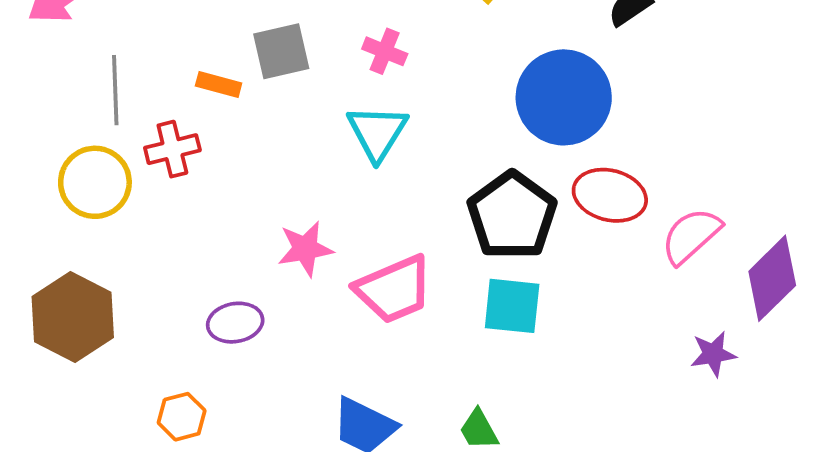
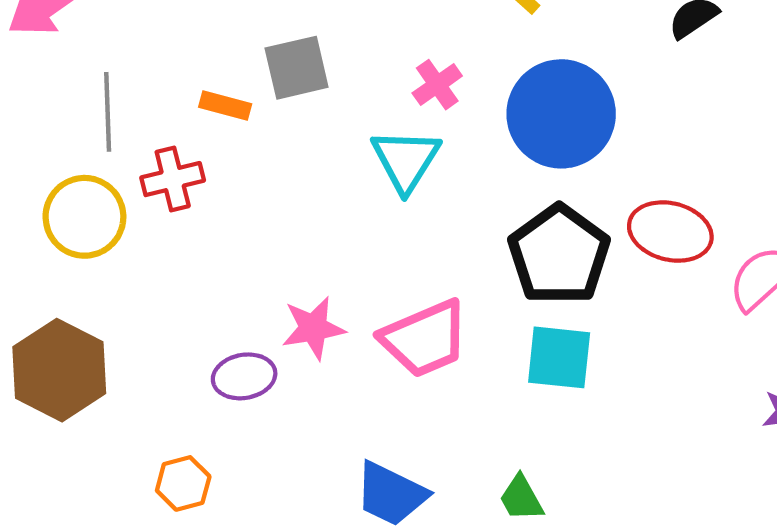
pink cross: (385, 51) -> (437, 85), moved, turned 33
blue circle: (564, 97) -> (561, 114), moved
pink star: (305, 249) -> (313, 328), moved

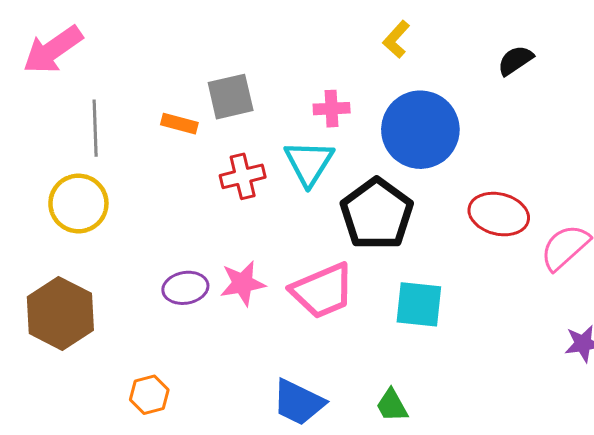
pink cross: (437, 85) -> (332, 109), turned 32
red cross: (173, 179) -> (243, 176), moved
black pentagon: (559, 255) -> (377, 214), moved
purple ellipse: (244, 376) -> (185, 288), moved

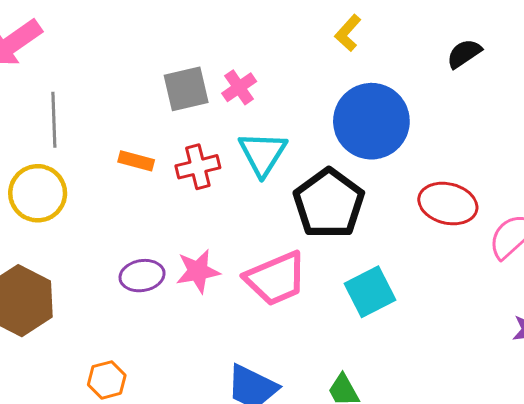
pink cross: (332, 109) -> (239, 87), moved, turned -32
orange rectangle: (179, 124) -> (136, 161), moved
cyan square: (419, 304) -> (370, 292), turned -33

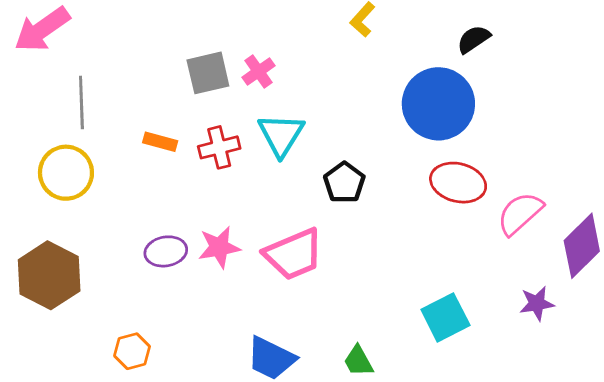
blue circle: (371, 121) -> (438, 104), moved
black pentagon: (329, 204) -> (344, 183), size x0.6
cyan square: (370, 292) -> (445, 317), moved

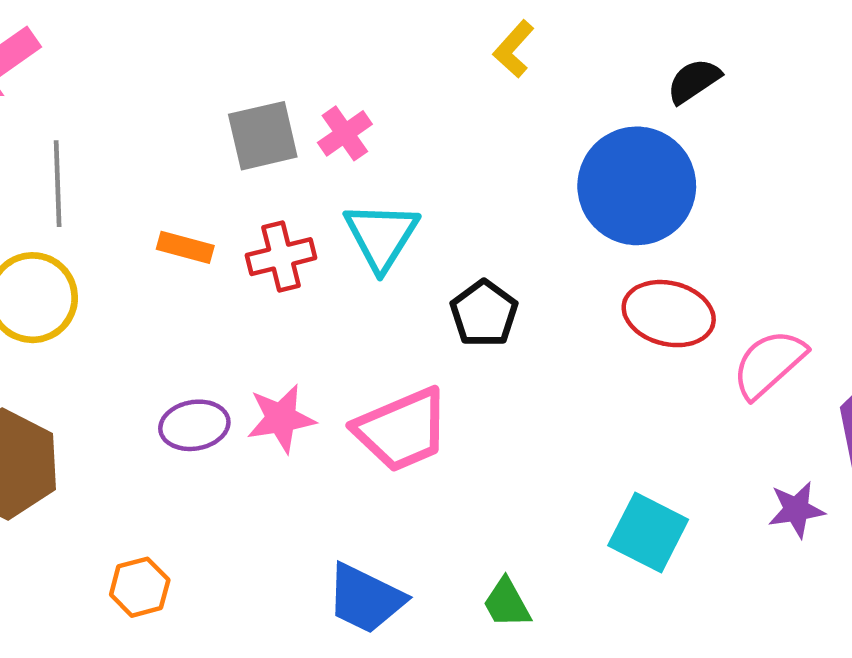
cyan square: (445, 317) -> (648, 532), turned -36

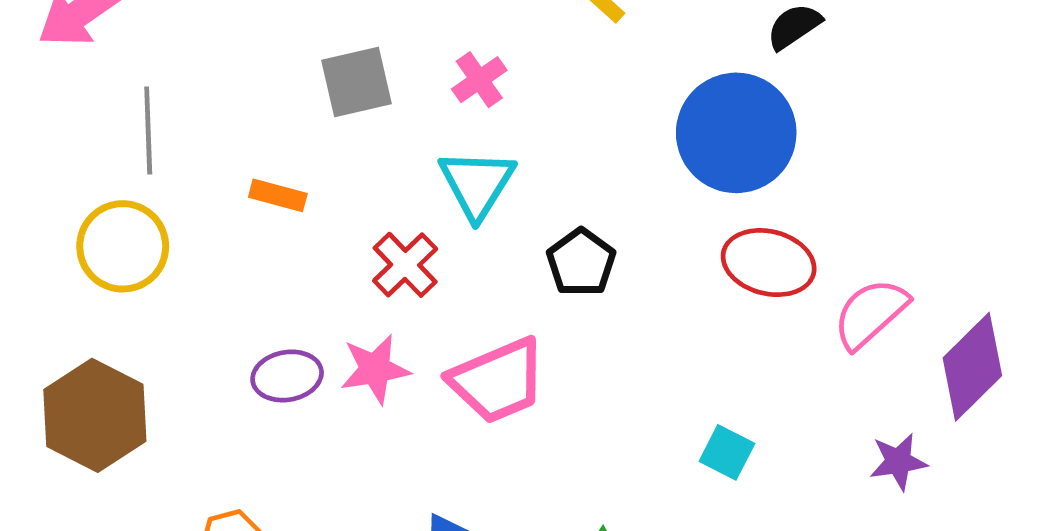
pink cross: (345, 133) -> (479, 80), moved
red cross: (281, 257) -> (405, 265), moved, turned -30
cyan square: (648, 532) -> (727, 452), moved, size x0.7

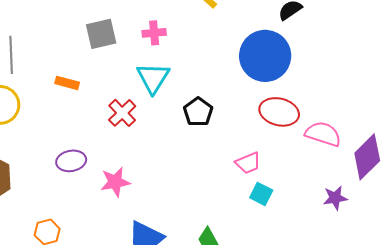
pink cross: (479, 80) -> (154, 33), turned 30
pink semicircle: (870, 313) -> (323, 134), turned 60
pink star: (375, 369) -> (115, 182), moved
pink trapezoid: (498, 381) -> (248, 163), moved, size x0.6

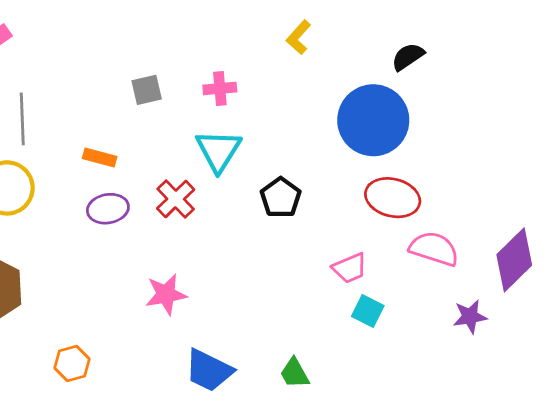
gray square: (101, 34) -> (147, 90), size x0.7
pink semicircle: (323, 134) -> (434, 249), moved
purple ellipse: (71, 161) -> (108, 209), moved

